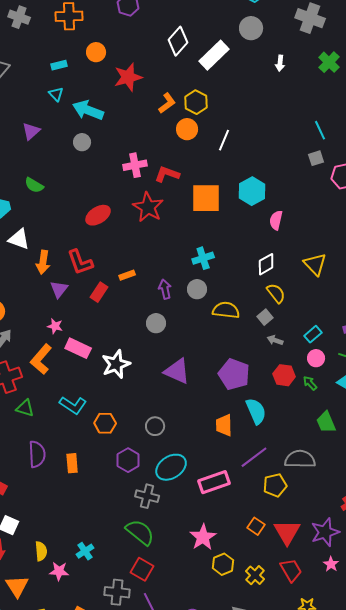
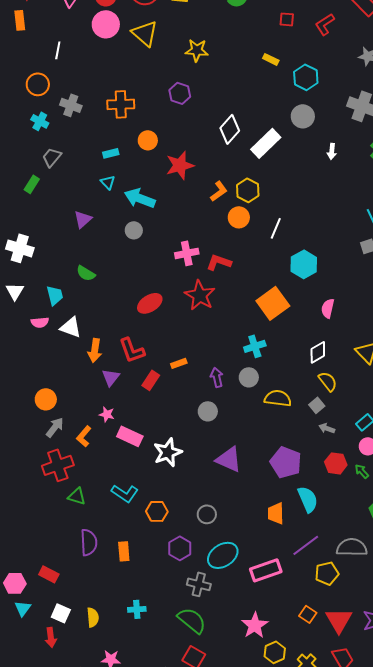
cyan hexagon: (252, 191) -> (304, 264), moved
orange square: (206, 198) -> (273, 303), moved, turned -36
orange L-shape: (41, 359) -> (84, 436), moved, size x0.7
yellow semicircle: (41, 551) -> (93, 617), moved
cyan cross: (85, 551) -> (137, 609), moved, turned 30

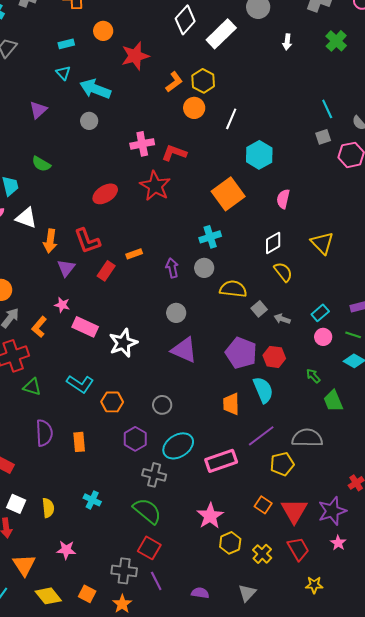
gray square: (317, 405) -> (259, 309), moved
gray circle: (208, 411) -> (176, 313), moved
red hexagon: (336, 463) -> (274, 357), moved
green arrow: (362, 471) -> (313, 376), moved
cyan cross: (137, 609) -> (92, 500), turned 30

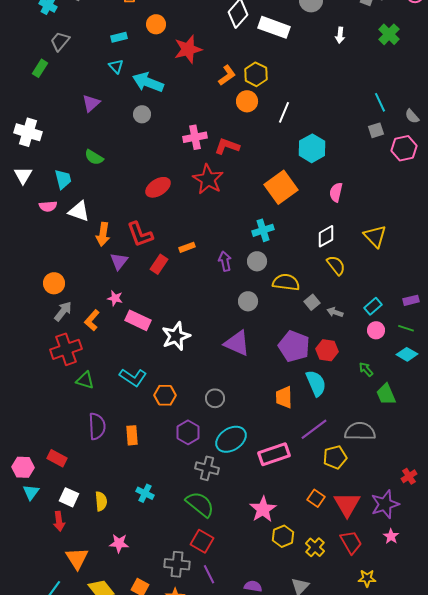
white rectangle: (221, 34) -> (274, 27), turned 64
gray circle: (176, 313) -> (248, 301), moved

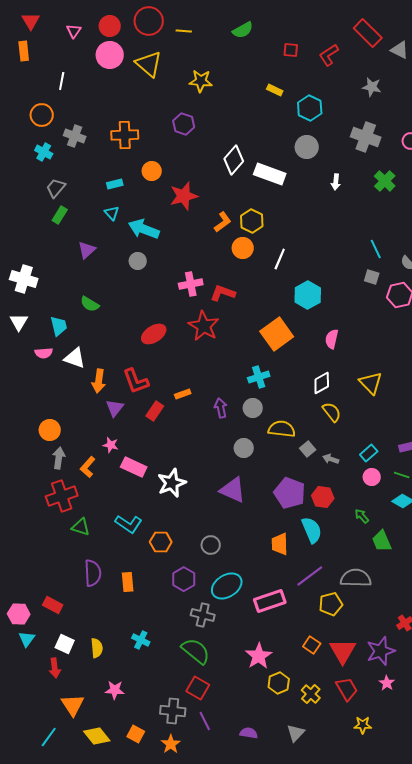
green rectangle: (40, 68) -> (60, 215), moved
gray square: (376, 130) -> (372, 277), turned 35
gray arrow: (63, 311) -> (59, 458), turned -30

